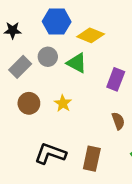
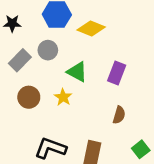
green triangle: (77, 63) -> (77, 72), moved
brown semicircle: (118, 121) -> (119, 115), turned 36

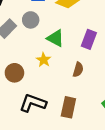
brown circle: (29, 97) -> (14, 73), moved
brown semicircle: (119, 115) -> (78, 70), moved

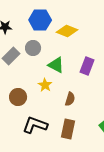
brown semicircle: (78, 70) -> (70, 99), moved

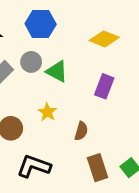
yellow diamond: (67, 31) -> (104, 39), moved
green triangle: (56, 65) -> (57, 71), moved
brown rectangle: (68, 129) -> (97, 168), moved, turned -30

